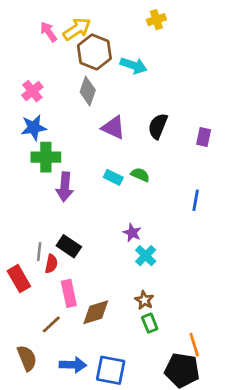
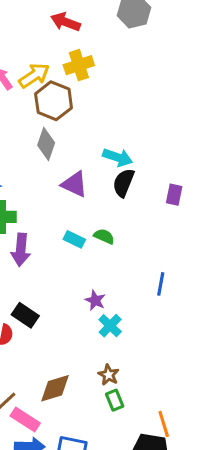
yellow cross: (156, 20) -> (79, 65), moved, size x1.4
cyan arrow: (134, 65) -> (118, 157), moved
blue line: (196, 200) -> (161, 284), moved
pink rectangle: (69, 293) -> (25, 419), moved, turned -45

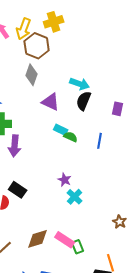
yellow arrow: (34, 76) -> (24, 29), turned 145
cyan rectangle: (74, 239) -> (61, 130), moved
blue line: (161, 284) -> (100, 141), moved
brown star: (109, 375) -> (120, 222), moved
pink rectangle: (25, 419) -> (65, 240), moved

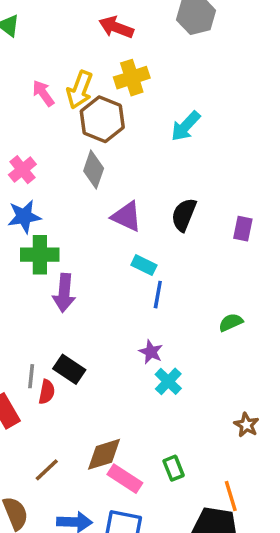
cyan arrow: (80, 84) -> (186, 126), moved, turned 114
green semicircle: (71, 137) -> (231, 322), moved, turned -48
blue line: (100, 141) -> (158, 295), moved
pink rectangle: (65, 240) -> (125, 479), moved

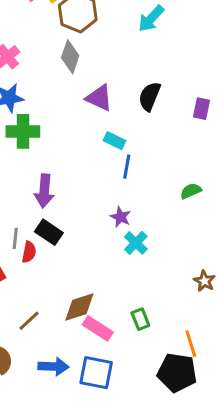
purple arrow: (64, 293) -> (44, 191), moved

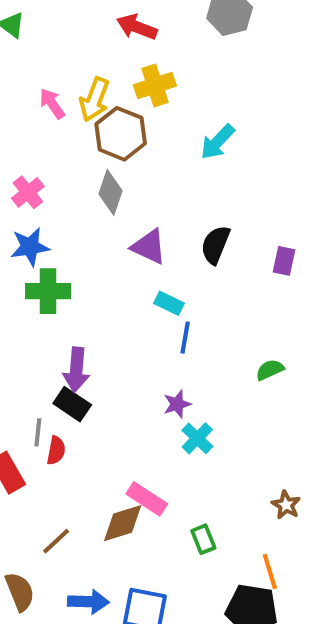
purple star: (121, 217) -> (177, 404), turned 30
black rectangle: (49, 232) -> (72, 404), moved
brown star: (205, 281) -> (286, 505), moved
pink rectangle: (98, 328) -> (147, 499), moved

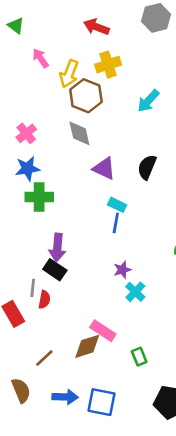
pink arrow: (52, 104) -> (41, 58), moved
gray diamond: (111, 192) -> (79, 133), turned -32
blue line: (185, 338) -> (116, 223), moved

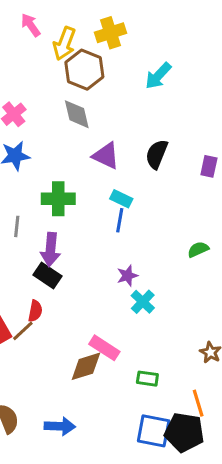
green cross: (39, 197) -> (58, 199), moved
gray line: (33, 288) -> (17, 226), moved
green rectangle: (139, 357) -> (147, 379), turned -60
brown line: (44, 358) -> (23, 331), moved
blue square: (102, 402) -> (154, 431), moved

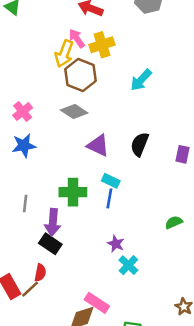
pink arrow: (31, 25) -> (77, 38), moved
gray diamond: (77, 114) -> (74, 112), turned -44
green cross: (58, 199) -> (73, 192), moved
purple star: (127, 276) -> (116, 244), turned -30

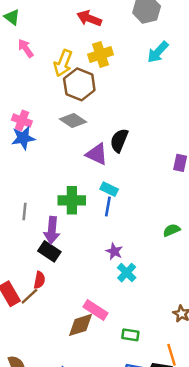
pink arrow: (77, 38) -> (26, 48), moved
cyan arrow: (141, 80) -> (158, 52), moved
pink cross: (23, 112) -> (22, 121), turned -30
black semicircle: (140, 144) -> (119, 140), moved
blue star: (24, 146) -> (23, 138), moved

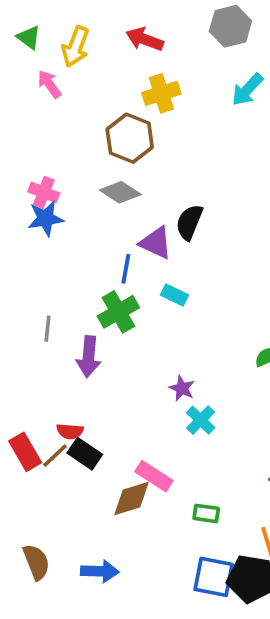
yellow arrow: (63, 63) -> (75, 47), moved
green cross: (72, 200) -> (118, 312), turned -30
blue line: (108, 207) -> (126, 269), moved
black rectangle: (49, 251) -> (85, 454), moved
red semicircle: (39, 280) -> (70, 431), turned 84

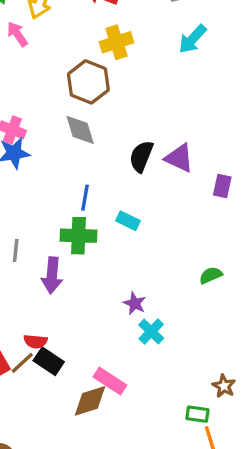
gray diamond: (120, 192) -> (80, 130), turned 40
purple triangle: (156, 243) -> (179, 158), moved
green cross: (118, 312) -> (78, 236), turned 32
green rectangle: (206, 513) -> (197, 414), moved

